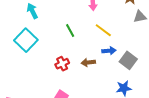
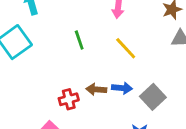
blue arrow: (109, 51) -> (122, 88), moved
red cross: (62, 64) -> (69, 99), moved

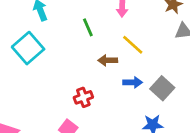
green line: (79, 40) -> (88, 27), moved
brown arrow: (96, 89) -> (108, 60), moved

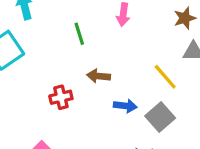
yellow line: (133, 45) -> (165, 77), moved
red cross: (83, 97) -> (61, 97), moved

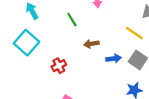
red cross: (61, 97) -> (59, 66), moved

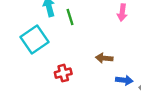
green line: (72, 20) -> (70, 17), moved

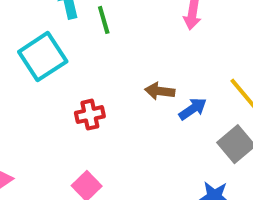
blue arrow: (124, 80) -> (193, 109), moved, turned -42

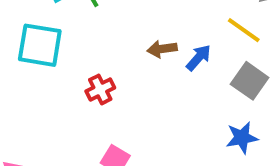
cyan square: (43, 57) -> (40, 45), turned -33

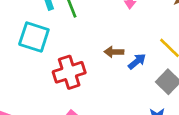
red cross: (100, 89) -> (69, 72), size x1.6

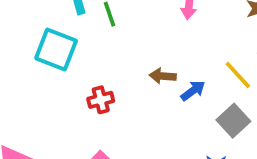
red cross: (69, 72) -> (101, 100), size x0.6

